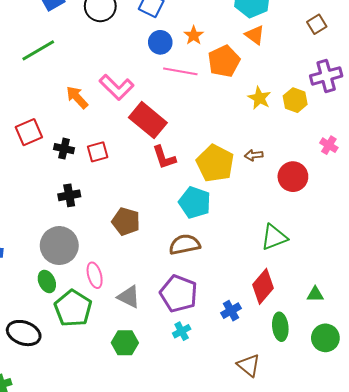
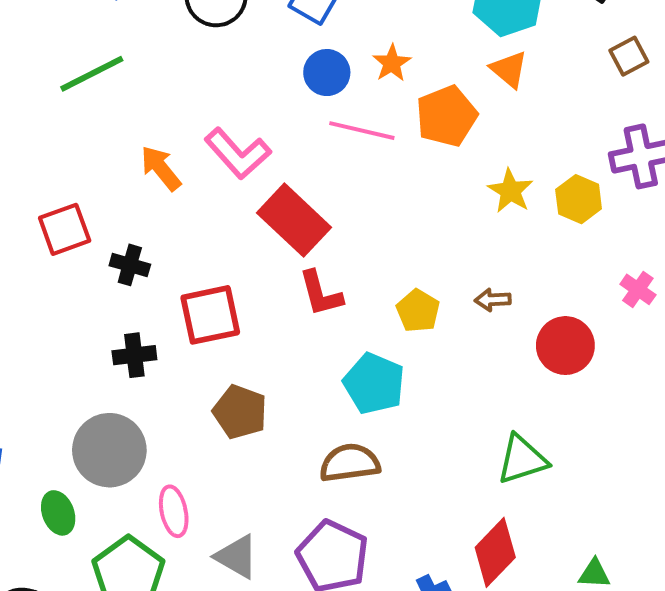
red square: (98, 152) -> (210, 315), moved, size x1.5
yellow pentagon: (215, 163) -> (418, 311), size x0.6
green ellipse: (47, 281) -> (58, 513), moved

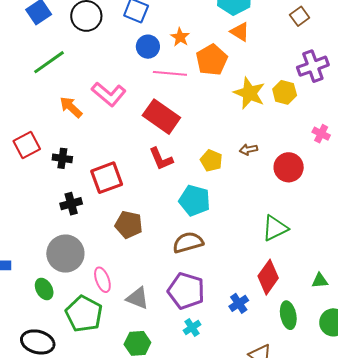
green line: (92, 74) -> (49, 62), moved
yellow star: (510, 191) -> (249, 93), size x1.4
red rectangle: (294, 220) -> (161, 117), moved

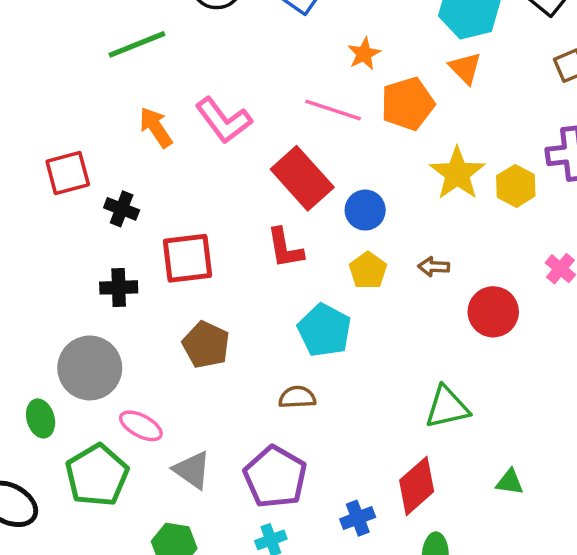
blue circle: (148, 47) -> (365, 210), moved
brown semicircle: (188, 242) -> (297, 397), size x0.7
pink ellipse: (102, 280) -> (141, 426), turned -55
green triangle: (320, 281) -> (510, 482), moved

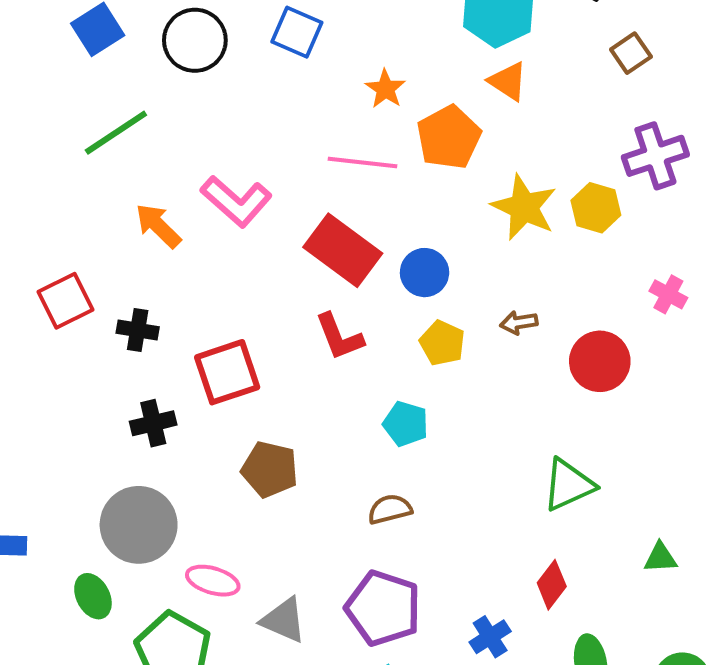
cyan pentagon: (324, 330) -> (406, 424), size x0.7
red diamond: (417, 486) -> (552, 585), size x0.7

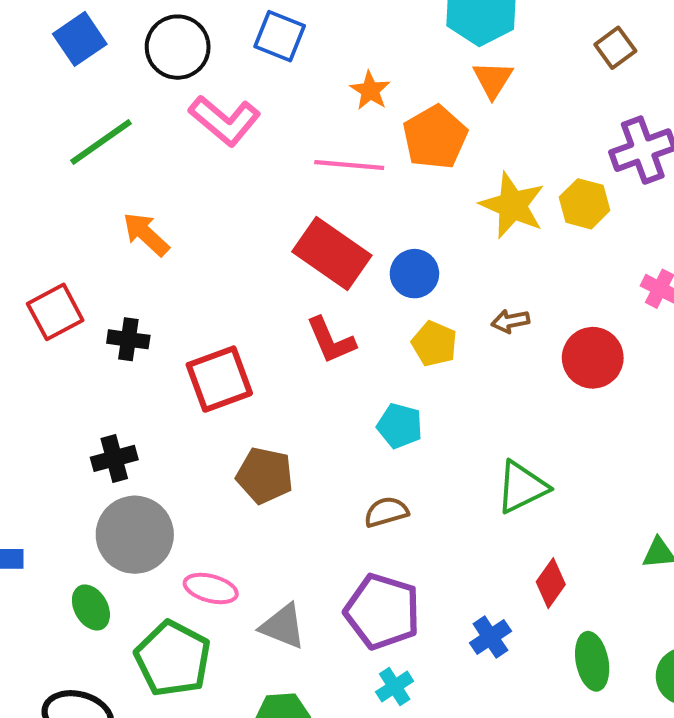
orange triangle: (508, 81) -> (493, 79), turned 30
pink L-shape: (236, 201) -> (225, 120), moved
black cross: (153, 423) -> (114, 458), moved
green triangle: (568, 485) -> (522, 487), moved

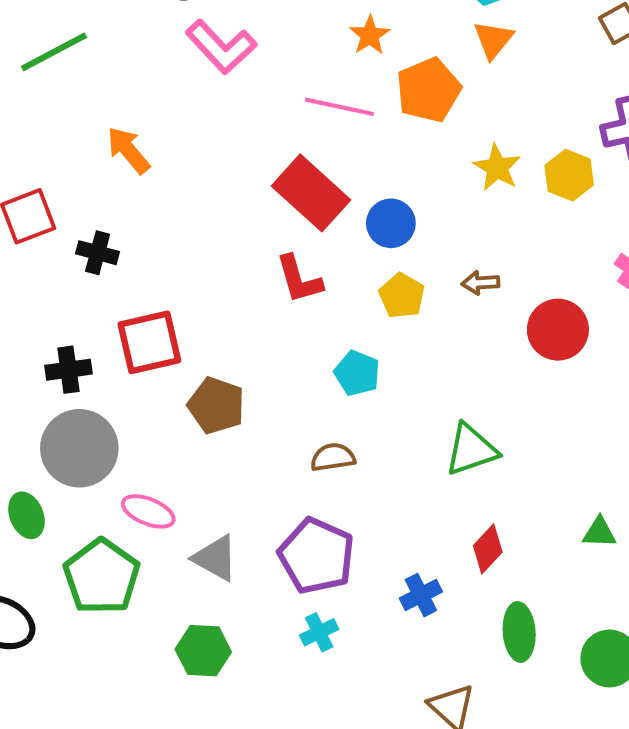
green line: (101, 142) -> (54, 52), moved
yellow star: (512, 205) -> (497, 168), size x0.7
red square: (219, 379) -> (149, 342), moved

